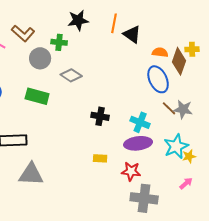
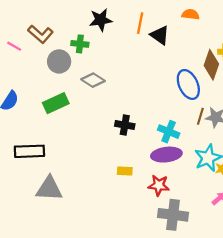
orange semicircle: (160, 52) -> (191, 14), moved
green rectangle: (37, 96) -> (56, 103), turned -40
brown line: (169, 108) -> (200, 116), turned 63

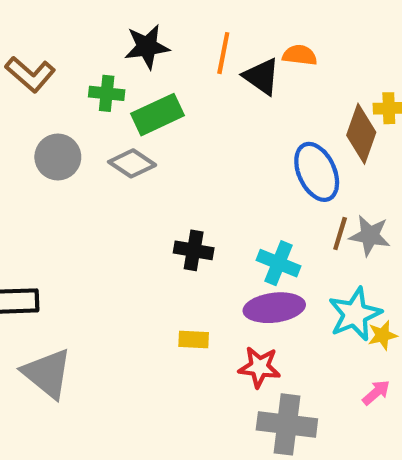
orange semicircle: (191, 14) -> (300, 55), moved
gray circle: (59, 61) -> (58, 157), moved
green rectangle: (56, 103) -> (158, 115), moved
gray triangle: (49, 189) -> (47, 373), turned 36

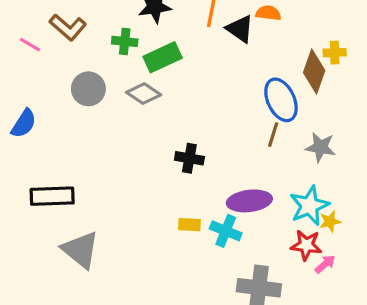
brown line: (340, 233) -> (273, 135), moved
cyan cross: (278, 263) -> (226, 231), moved
red star: (259, 367) -> (306, 245), moved

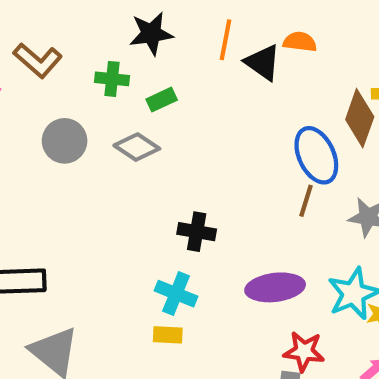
green rectangle: (163, 57) -> (162, 100), size x0.6
yellow rectangle: (189, 225) -> (168, 335), moved
cyan cross: (226, 231) -> (176, 294), moved
red star: (306, 245) -> (304, 351), moved

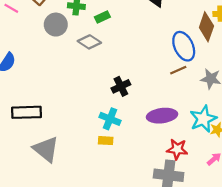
gray circle: (65, 141) -> (56, 25), moved
brown line: (306, 201) -> (178, 70), turned 49
black cross: (197, 232) -> (121, 86), turned -36

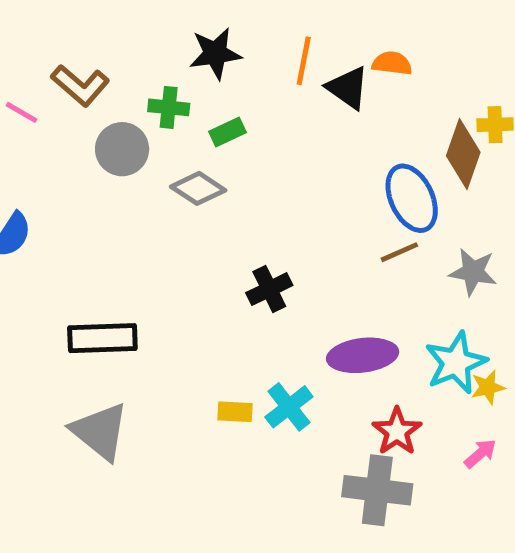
black rectangle: (27, 112) -> (102, 338), moved
cyan cross: (110, 119) -> (289, 407), moved, turned 30
red star: (177, 149) -> (397, 431), turned 30

